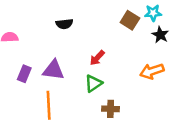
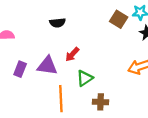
red arrow: (97, 58) -> (72, 54), moved
orange line: (49, 105) -> (61, 99), moved

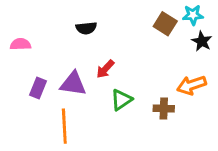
orange line: (61, 99) -> (64, 126), moved
brown cross: (101, 102) -> (164, 109), moved

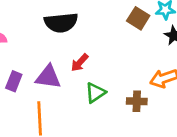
black semicircle: (86, 28) -> (61, 23), size x1.6

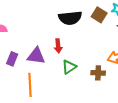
black semicircle: (61, 23) -> (70, 18), moved
red arrow: (80, 63) -> (58, 46), turned -48

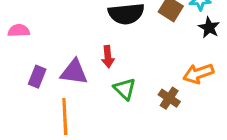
green triangle: (69, 67) -> (125, 89), turned -42
brown cross: (98, 73) -> (169, 98), turned 32

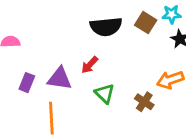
red arrow: (108, 57) -> (90, 65), turned 48

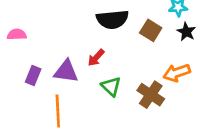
brown square: (146, 23) -> (151, 30), moved
brown cross: (144, 102) -> (151, 95), size x1.4

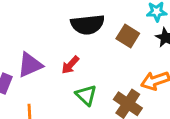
purple triangle: (66, 71) -> (30, 65), moved, turned -32

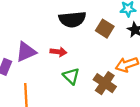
red arrow: (70, 65) -> (58, 52), turned -126

